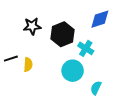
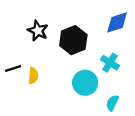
black star: (32, 26) -> (38, 31), turned 30
cyan cross: (86, 48) -> (110, 63), moved

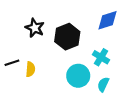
cyan semicircle: (112, 103) -> (103, 84), moved

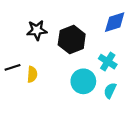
black star: (35, 28) -> (37, 30), turned -30

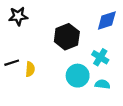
black star: (37, 30) -> (18, 16), moved
cyan semicircle: (110, 91) -> (102, 84), turned 72

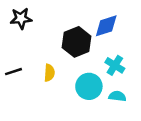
blue diamond: (107, 21) -> (106, 26), moved
yellow semicircle: (30, 69) -> (49, 73), moved

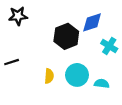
cyan cross: (115, 65) -> (109, 46), moved
yellow semicircle: (49, 73) -> (49, 76), moved

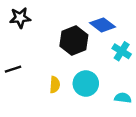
blue diamond: (92, 22) -> (103, 25), turned 55
cyan semicircle: (102, 84) -> (123, 98), moved

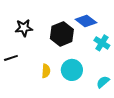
black star: (20, 18) -> (24, 28), moved
cyan semicircle: (123, 98) -> (103, 82), turned -48

